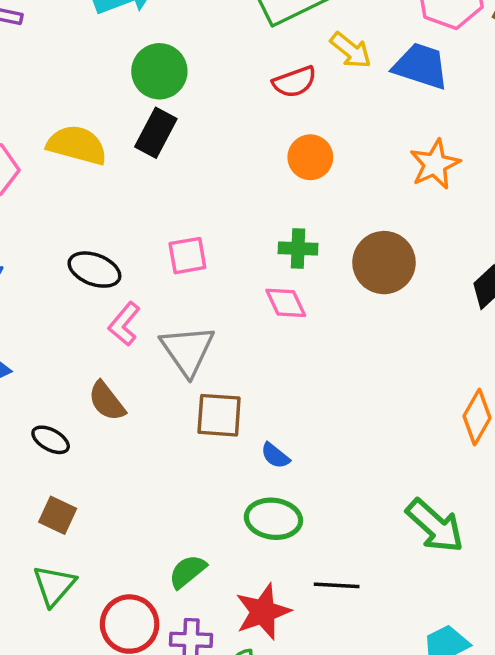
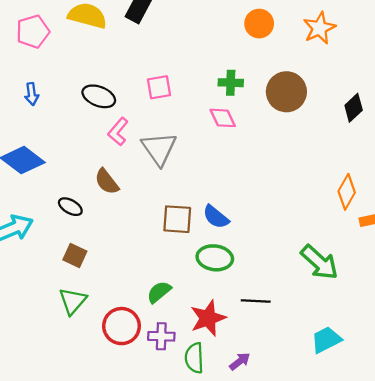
orange circle: (310, 157) -> (259, 24), moved
brown square: (219, 415) -> (177, 219), moved
blue semicircle: (275, 456) -> (216, 217), size x1.4

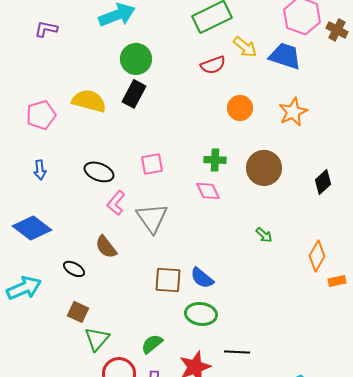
green arrow: (319, 262) -> (264, 235), moved, size x0.5
green triangle: (73, 301) -> (97, 339), moved

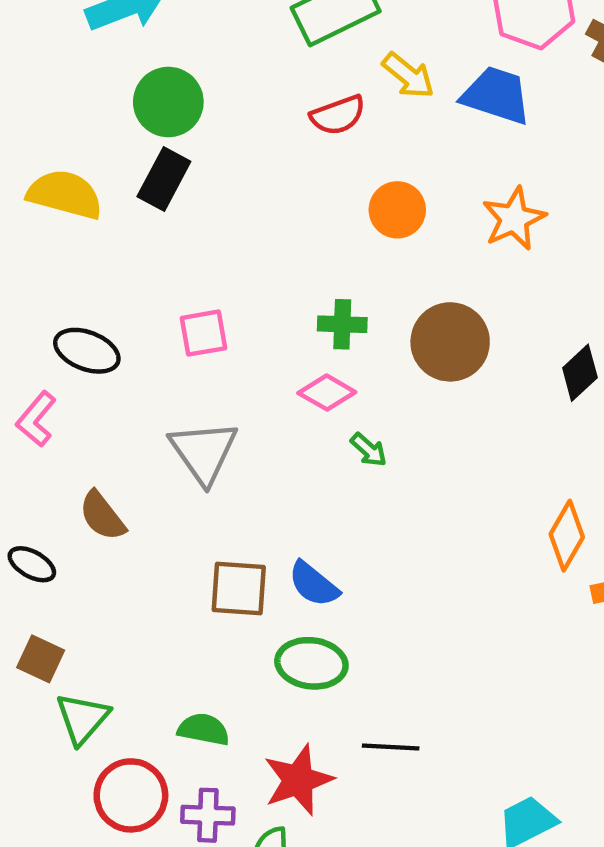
pink diamond: (208, 191) -> (327, 393), turned -35
pink L-shape: (116, 203) -> (36, 419), moved
green arrow: (264, 235) -> (369, 450), moved
green semicircle: (152, 344) -> (204, 729), turned 50

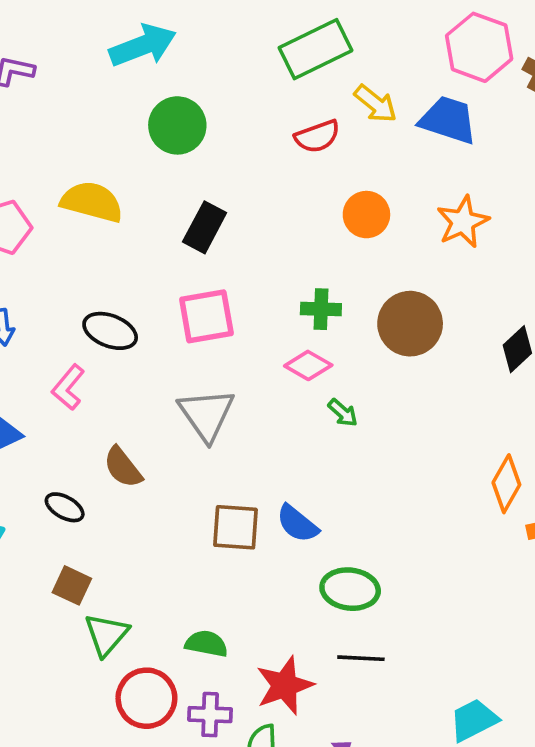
black rectangle: (164, 179) -> (205, 227), moved
pink square: (204, 333) -> (206, 316), size x1.4
green ellipse: (311, 663) -> (350, 589), moved

